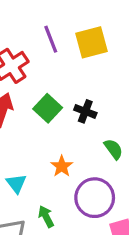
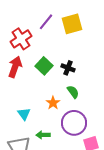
purple line: (51, 39) -> (46, 22), turned 60
green semicircle: (114, 149) -> (73, 92), moved
green arrow: (46, 216) -> (43, 135), turned -64

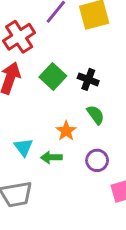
purple circle: (74, 123) -> (97, 160), size x0.6
green arrow: (43, 135) -> (51, 157), moved

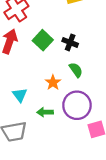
green arrow: (51, 157) -> (45, 112), moved
purple circle: (97, 160) -> (77, 105), size x1.6

